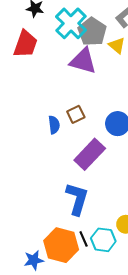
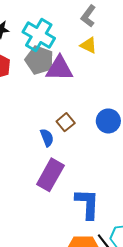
gray pentagon: (92, 32) -> (39, 60), moved
purple rectangle: (90, 154) -> (50, 175), moved

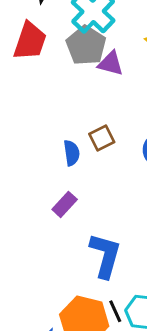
purple triangle: (60, 69) -> (111, 63), size x0.7
purple rectangle: (50, 175) -> (65, 204), size x0.6

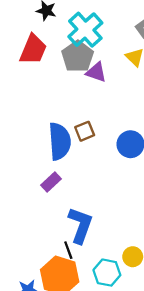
blue semicircle: (72, 153) -> (60, 141), size x1.8
black line: (115, 311) -> (68, 250), moved

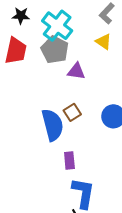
purple triangle: (96, 72) -> (76, 71), moved
purple rectangle: (51, 182) -> (69, 160), moved, turned -42

